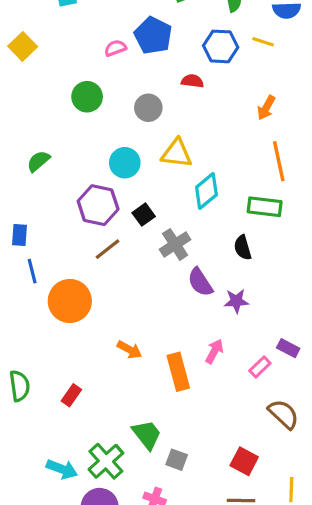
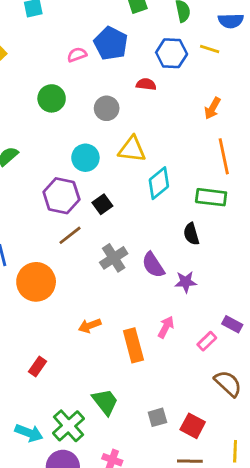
gray cross: (175, 244) -> (114, 258), moved
orange arrow: (129, 350) -> (90, 326), turned 130
gray square: (177, 460) -> (157, 417), moved, turned -36

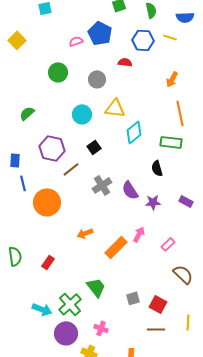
purple hexagon: (61, 196) -> (52, 148), moved
purple rectangle: (232, 324) -> (186, 201), moved
orange rectangle: (133, 345) -> (116, 247), turned 60

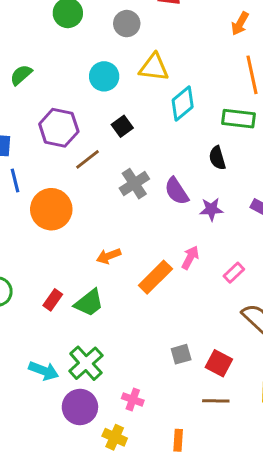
green trapezoid: (96, 287) -> (89, 303), moved, turned 90

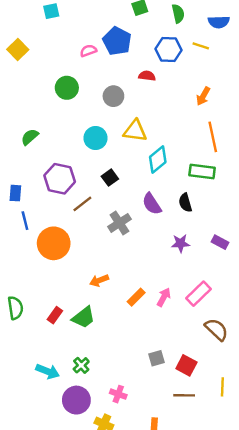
purple semicircle: (177, 191) -> (152, 204), moved
pink arrow: (190, 258) -> (164, 297), moved
pink rectangle: (234, 273) -> (198, 294), size x1.5
orange rectangle: (155, 277) -> (136, 297), size x0.7
green cross: (86, 363) -> (81, 365), size x0.6

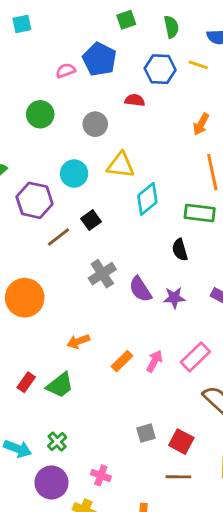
purple hexagon: (60, 179) -> (35, 200), moved
brown line: (82, 204) -> (59, 237), moved
purple semicircle: (152, 204) -> (140, 289), moved

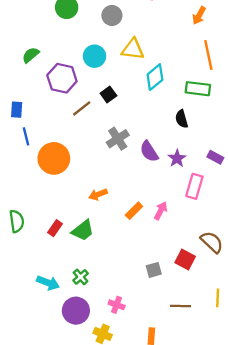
purple star: (174, 298) -> (177, 158), turned -30
pink rectangle: (195, 357) -> (194, 186), moved, turned -30
red square: (181, 442) -> (185, 260), moved

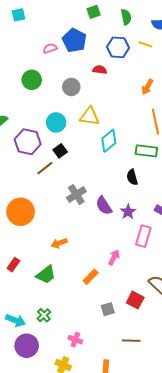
black square: (108, 95) -> (60, 151), moved
orange rectangle: (134, 211) -> (91, 277), moved
red rectangle: (55, 228) -> (13, 265), moved
purple circle: (76, 311) -> (27, 346), moved

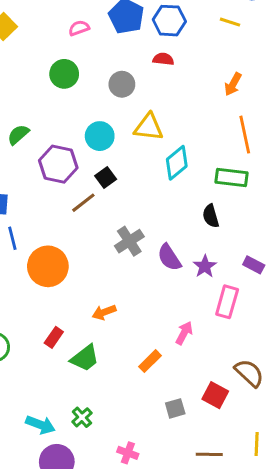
blue hexagon: (118, 47) -> (169, 21), moved
pink semicircle: (50, 48) -> (79, 28), moved
red rectangle: (13, 265) -> (54, 337), moved

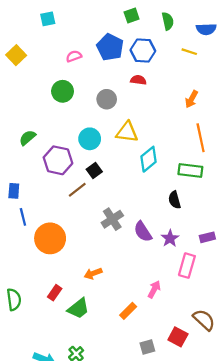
purple rectangle: (254, 265) -> (207, 237), turned -42

